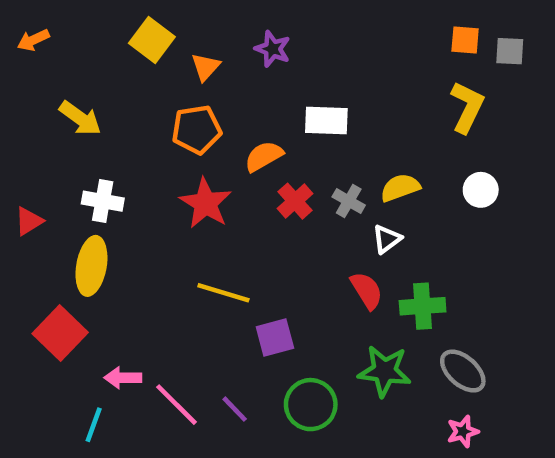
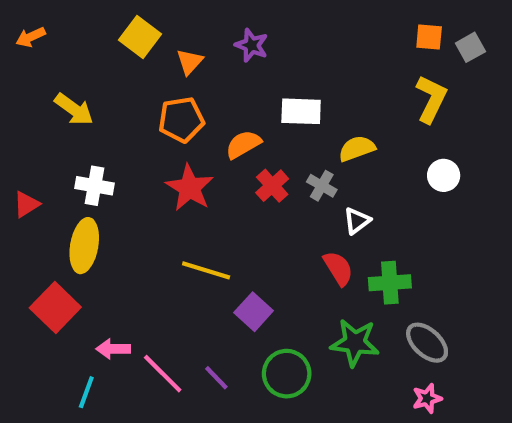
gray square: (510, 51) -> (470, 47), turned -32
yellow semicircle: (400, 188) -> (357, 149), moved
purple square: (275, 337) -> (254, 312), turned -33

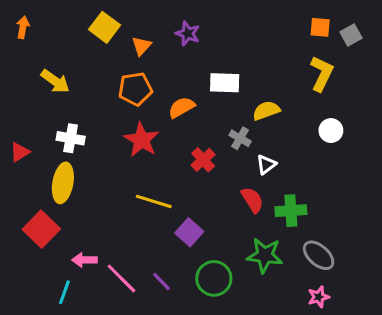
orange arrow: (31, 37) -> (23, 27), turned 125
red cross: (272, 186) -> (203, 160), moved

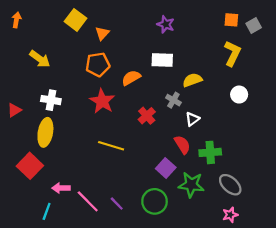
purple star: (188, 33) -> (166, 24), moved
purple square: (189, 232) -> (166, 168), moved

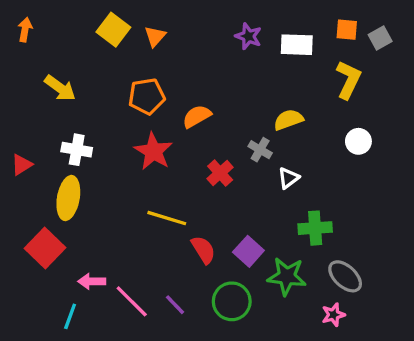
orange triangle: (102, 33) -> (155, 36), moved
white rectangle: (162, 60) -> (297, 45), moved
red semicircle: (182, 145) -> (203, 250), moved
pink star: (230, 215) -> (333, 315), moved

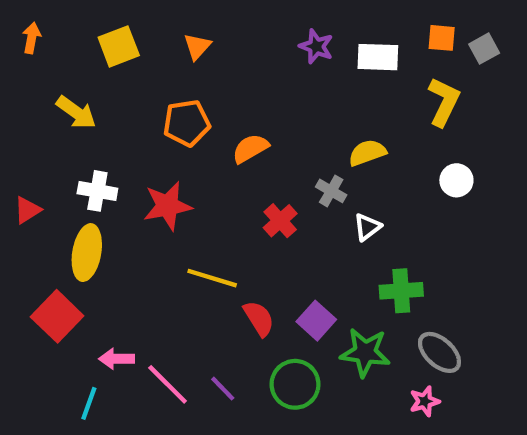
yellow square: (113, 30) -> (119, 46), moved, turned 32
red star: (153, 151) -> (168, 206), moved, turned 30

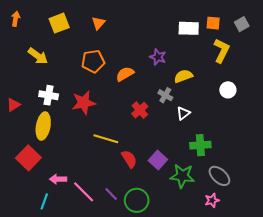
orange square: (442, 38) -> (213, 23), moved
purple star: (316, 46) -> (158, 57), moved
green circle: (295, 384) -> (137, 200), moved

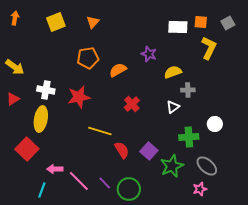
yellow arrow: (38, 56) -> (15, 67), moved
white circle: (228, 90) -> (215, 124), moved
gray cross: (165, 95) -> (188, 90), moved, turned -32
green star: (182, 176) -> (172, 166), turned -30

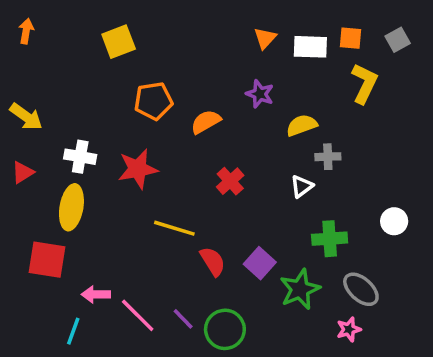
yellow square: (56, 22) -> (119, 42), moved
orange triangle: (93, 22) -> (265, 38), moved
white circle: (215, 124) -> (394, 221), moved
red square: (27, 149) -> (47, 260), turned -35

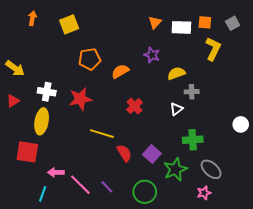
orange arrow: (26, 31) -> (32, 18), moved
white circle: (394, 221) -> (241, 124), moved
green circle: (225, 329) -> (145, 192), moved

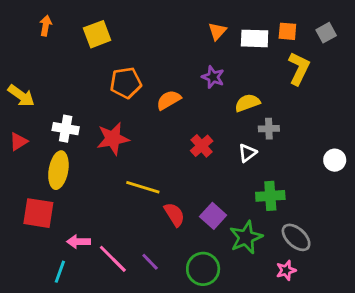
red cross: (134, 106) -> (202, 146), moved
white circle: (241, 124) -> (335, 160), moved

